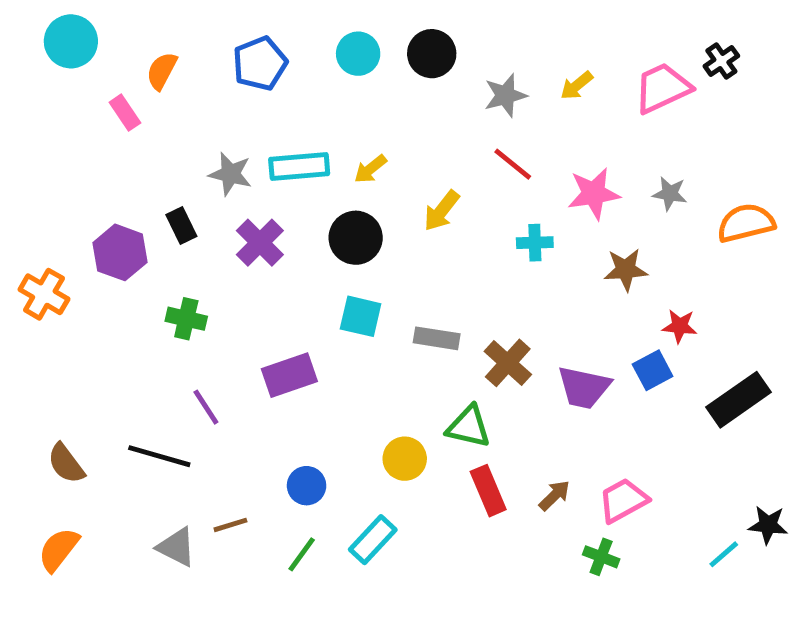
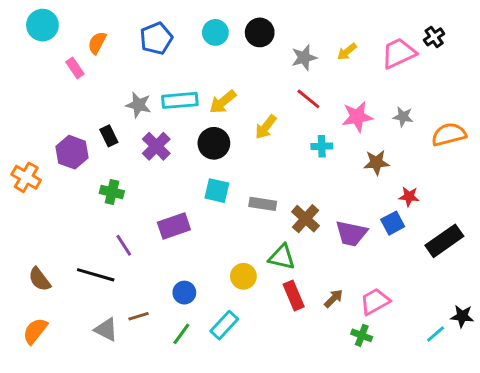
yellow arrow: (370, 169) -> (223, 102), size x1.4

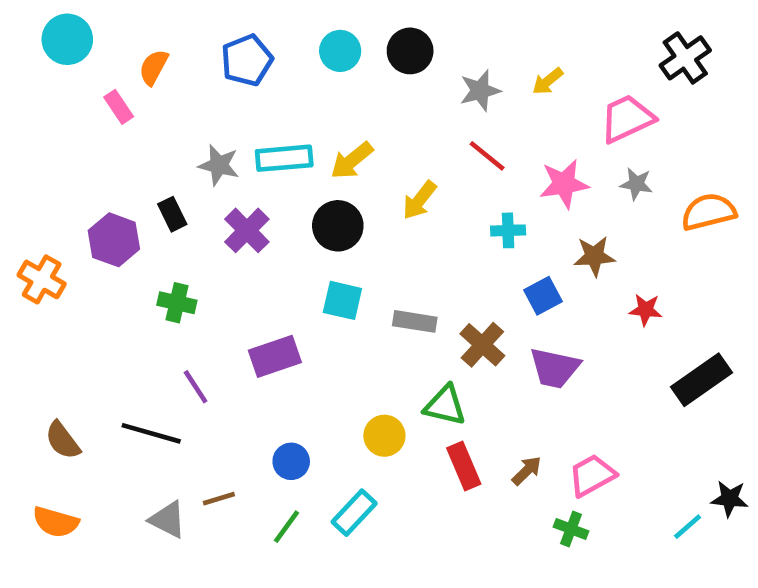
black cross: (434, 37) -> (685, 58), size x1.5
pink trapezoid: (399, 53) -> (627, 119), moved
blue square: (393, 223) -> (543, 296), moved
orange semicircle: (35, 331) -> (56, 522), turned -112

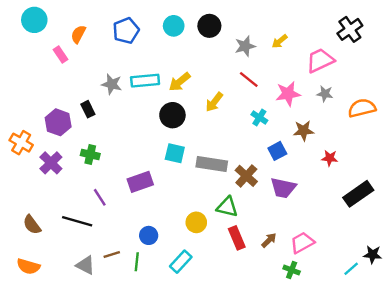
purple cross: (247, 230) -> (51, 163), moved
cyan cross: (508, 230) -> (259, 118), turned 35
gray rectangle: (415, 321) -> (212, 164), size x1.4
green line: (286, 527) -> (137, 262), moved, turned -30

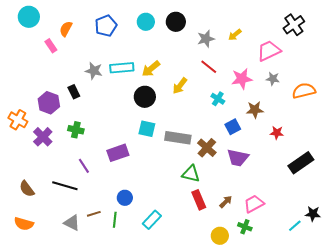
yellow circle: (196, 222) -> (220, 236), moved

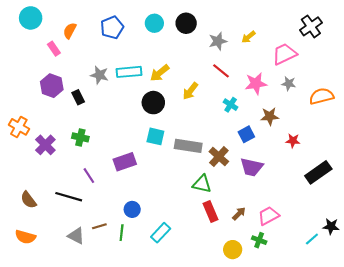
purple hexagon: (49, 103) -> (52, 86), moved

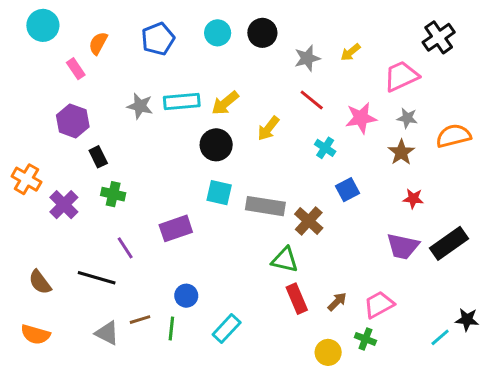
black rectangle: (78, 97) -> (98, 157), moved
brown star: (270, 116) -> (401, 152), moved, turned -30
purple trapezoid: (252, 167) -> (403, 246), moved

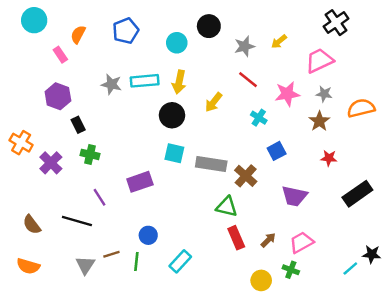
cyan circle: (218, 33) -> (177, 43), moved
black cross: (439, 37) -> (336, 23), moved
yellow arrow: (225, 103) -> (179, 82), turned -40
purple trapezoid: (403, 246) -> (294, 196), moved
gray triangle: (107, 333) -> (85, 265), turned 36

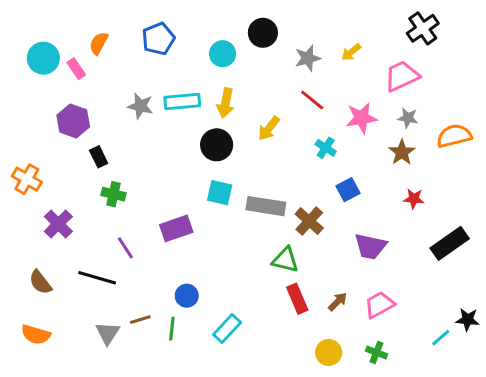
cyan circle: (34, 20) -> (43, 58), moved
purple cross: (51, 163) -> (58, 224), moved
green cross: (291, 270) -> (376, 352), moved

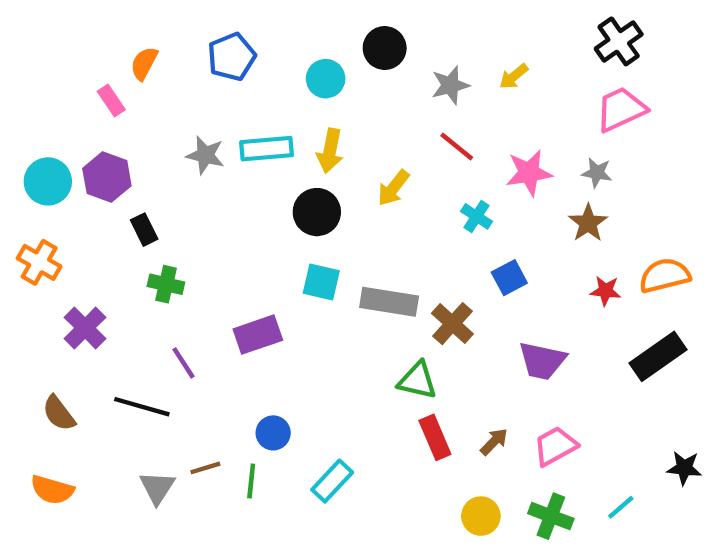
cyan circle: (43, 58) -> (48, 181), moved
pink trapezoid: (402, 76) -> (621, 109), moved
orange semicircle: (454, 136) -> (665, 275), moved
cyan line: (441, 338) -> (621, 507), moved
green cross: (376, 352) -> (551, 516), size x1.4

